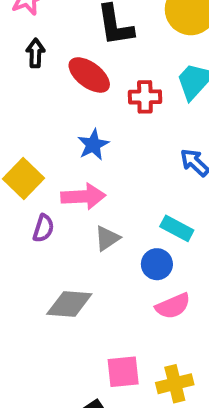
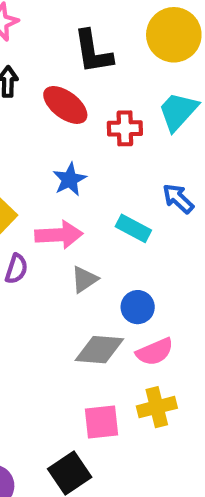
cyan rectangle: (177, 228) -> (133, 228), moved
gray diamond: (69, 304) -> (99, 350), moved
yellow cross: (175, 384) -> (157, 407), moved

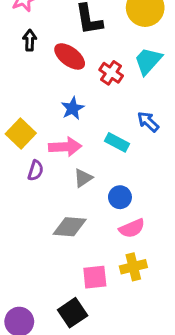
red cross: (125, 128) -> (111, 73), turned 35
gray diamond: (99, 350) -> (70, 227), moved

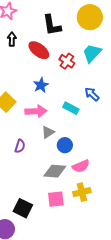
purple semicircle: (36, 171) -> (20, 146), moved
blue circle: (120, 197) -> (65, 145), moved
gray diamond: (70, 227) -> (55, 171), moved
black square: (73, 313) -> (23, 208), moved, turned -30

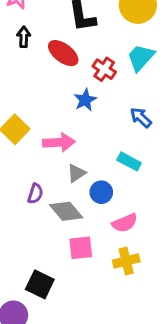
blue star: (41, 85) -> (85, 100), moved
cyan rectangle: (71, 108) -> (129, 161), moved
gray diamond: (55, 171) -> (66, 211), moved, turned 45
pink square: (56, 199) -> (81, 248), moved

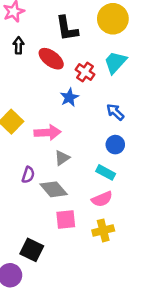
cyan rectangle: (129, 161) -> (106, 172), moved
blue circle: (101, 192) -> (115, 145), moved

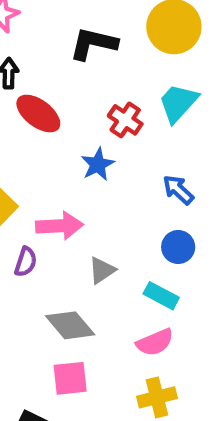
black L-shape: (67, 28) -> (93, 44), turned 112
red ellipse: (51, 59) -> (38, 114), moved
gray triangle: (62, 158) -> (102, 270), moved
purple semicircle: (28, 175) -> (26, 262), moved
pink square: (66, 220) -> (70, 378), moved

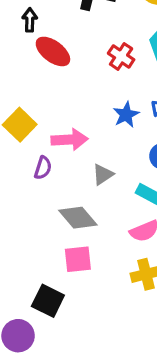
blue star: (98, 164) -> (126, 115), moved

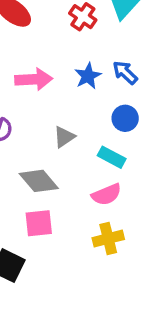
pink arrow: (70, 140) -> (34, 79), moved

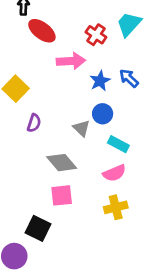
pink arrow: (34, 79) -> (71, 61), moved
blue circle: (125, 118) -> (103, 114), moved
gray triangle: (64, 137) -> (81, 128), turned -42

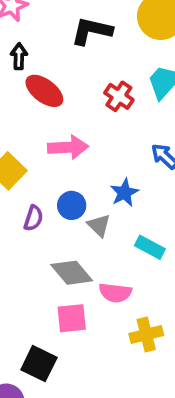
pink arrow: (71, 61) -> (68, 147), moved
blue star: (100, 81) -> (124, 193), moved
blue circle: (103, 114) -> (72, 205), moved
pink semicircle: (114, 173) -> (115, 293), moved, turned 30

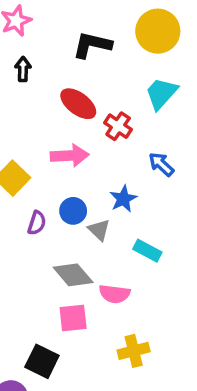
red ellipse: (44, 91) -> (78, 104), moved
red cross: (119, 96) -> (118, 126), moved
yellow cross: (146, 334) -> (134, 351), moved

